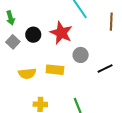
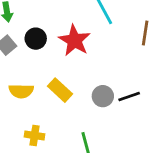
gray circle: (81, 55) -> (103, 96), moved
yellow rectangle: (55, 70) -> (60, 90), turned 30

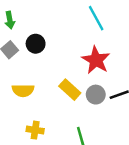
red star: (74, 40) -> (96, 60), moved
yellow rectangle: (60, 90) -> (70, 90), moved

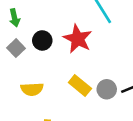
red star: (96, 60) -> (78, 39), moved

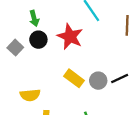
green arrow: (15, 18) -> (34, 18), moved
yellow semicircle: (32, 89) -> (30, 95), moved

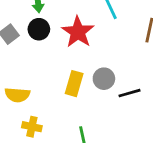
yellow rectangle: (74, 78) -> (74, 84), turned 60
gray circle: (98, 81) -> (104, 79), moved

